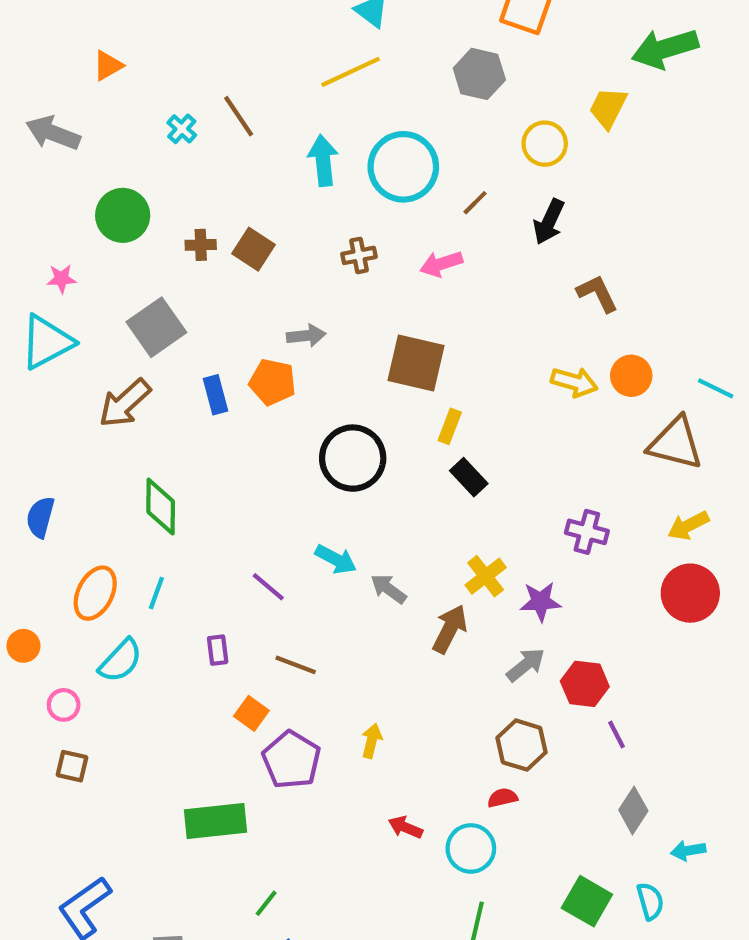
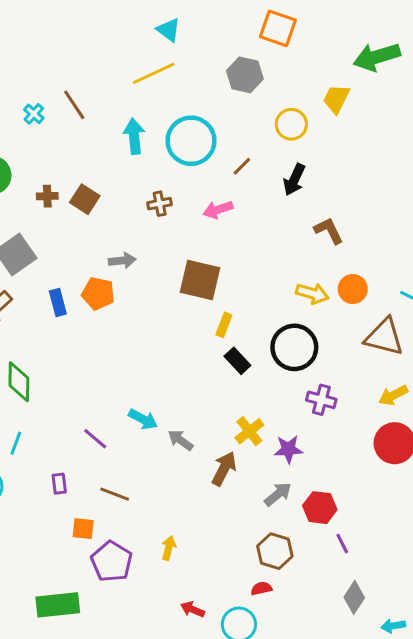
black circle: (353, 458) -> (294, 347), moved
orange square: (251, 713) -> (83, 529), turned -30

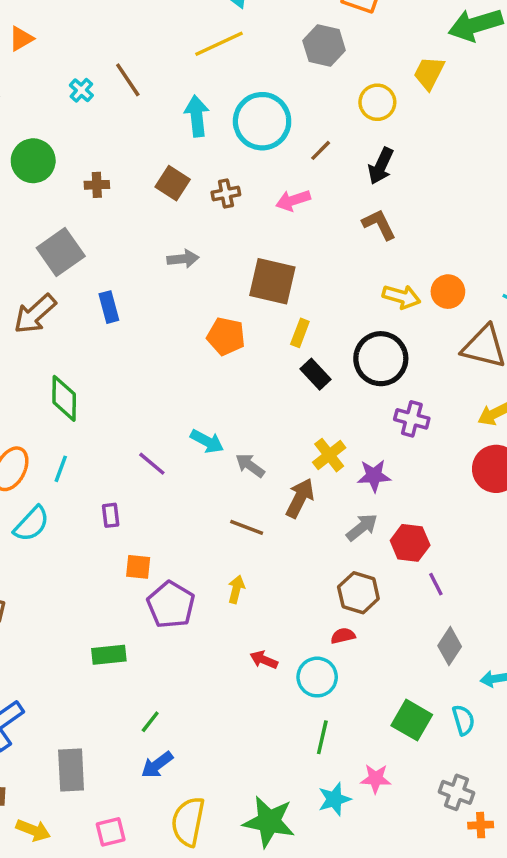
brown square: (85, 199) -> (173, 183), moved
brown L-shape: (329, 231) -> (379, 224), moved
orange pentagon: (98, 293) -> (226, 336), moved
brown line: (115, 494) -> (247, 527), moved
green rectangle: (58, 605) -> (109, 655), size x0.7

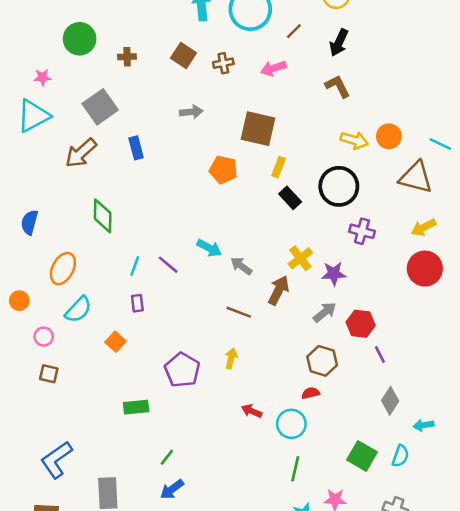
cyan line: (61, 469) -> (135, 266), moved
orange square: (138, 567) -> (116, 342), moved, turned 36
cyan semicircle: (463, 720) -> (400, 456), turned 35

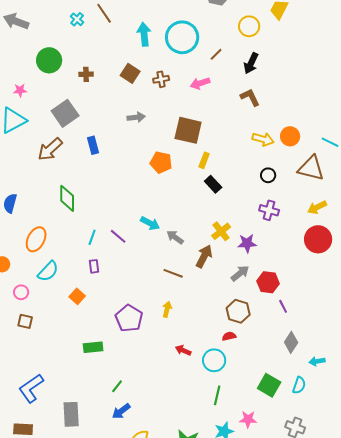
black circle: (339, 186) -> (268, 175), moved, size x0.5

